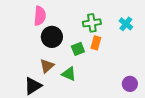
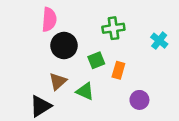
cyan cross: (126, 24) -> (159, 41), moved
orange rectangle: (96, 43) -> (118, 70), moved
purple circle: (130, 84) -> (139, 100), moved

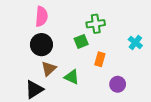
cyan cross: (159, 41) -> (135, 43), moved
black circle: (64, 46) -> (41, 45), moved
green square: (96, 60) -> (81, 41), moved

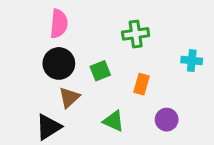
green square: (81, 41) -> (100, 71), moved
cyan cross: (135, 43) -> (192, 61), turned -32
green triangle: (72, 77) -> (113, 121), moved

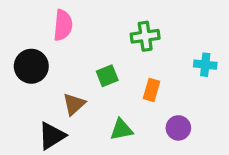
black circle: (59, 63) -> (31, 66), moved
green triangle: (113, 121) -> (121, 129), turned -35

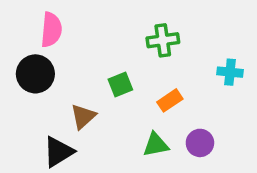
pink semicircle: (63, 25) -> (51, 30), moved
orange rectangle: (151, 90) -> (170, 100), turned 40
green triangle: (121, 129) -> (156, 145), moved

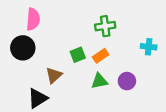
orange rectangle: (170, 100) -> (101, 56), moved
purple circle: (200, 143) -> (127, 81), moved
green triangle: (156, 145) -> (99, 81), moved

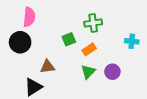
green square: (78, 55) -> (69, 39), moved
brown triangle: (54, 75) -> (48, 67), turned 35
green triangle: (99, 81) -> (88, 72), turned -35

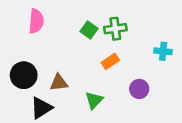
green square: (69, 39) -> (89, 30), moved, turned -32
black circle: (20, 42) -> (24, 75), moved
green triangle: (88, 72) -> (94, 100), moved

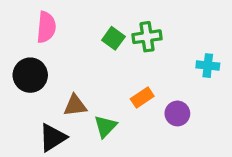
orange rectangle: (110, 61) -> (142, 98), moved
black circle: (24, 75) -> (30, 75), moved
green triangle: (94, 100) -> (105, 126), moved

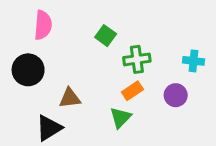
green cross: (147, 37) -> (137, 59), moved
purple circle: (177, 113) -> (176, 95), moved
green triangle: (105, 126) -> (120, 118), moved

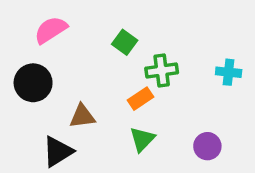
pink semicircle: (43, 25) -> (51, 30), turned -128
orange rectangle: (132, 91) -> (140, 99), moved
purple circle: (176, 95) -> (207, 146), moved

